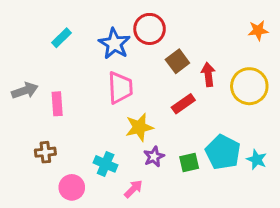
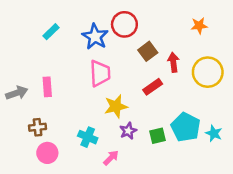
orange star: (258, 30) -> (199, 26), moved
gray arrow: (25, 91) -> (17, 93), moved
pink circle: (72, 187) -> (47, 153), moved

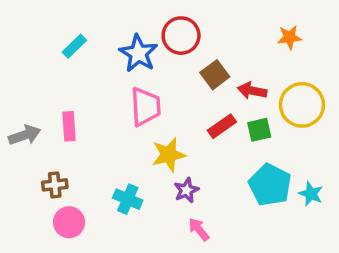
red arrow: (173, 62) -> (252, 91), turned -72
green square: (158, 136) -> (259, 130), moved
pink arrow: (111, 158) -> (199, 229), moved, turned -84

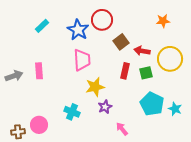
red rectangle: (222, 126) -> (125, 71), turned -42
brown cross: (55, 185) -> (18, 132), moved
pink arrow: (199, 229) -> (122, 129), moved

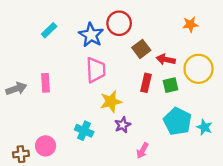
pink arrow: (122, 129) -> (142, 151), turned -112

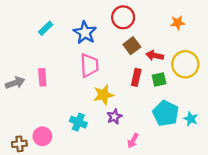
red circle: (119, 23) -> (123, 17), moved

